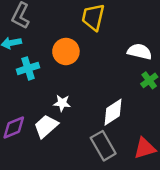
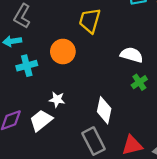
white diamond: (113, 112) -> (104, 110), turned -48

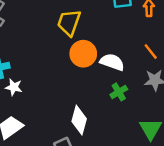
orange circle: (63, 52) -> (83, 54), moved
white star: (57, 100) -> (14, 87), moved

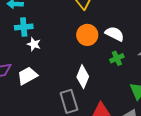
orange circle: (83, 54) -> (87, 35), moved

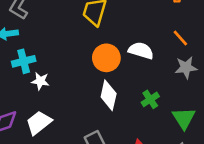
green cross: (117, 58) -> (150, 99), moved
white diamond: (83, 77) -> (109, 95), moved

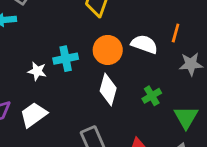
orange line: (180, 38) -> (176, 33), moved, turned 54
cyan cross: (24, 61) -> (66, 59), moved

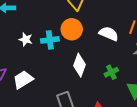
orange circle: (108, 50) -> (72, 29), moved
white star: (37, 71) -> (26, 39), moved

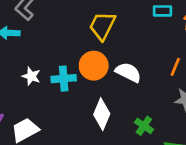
white semicircle: (109, 34) -> (128, 72), moved
green cross: (111, 72) -> (144, 126), turned -32

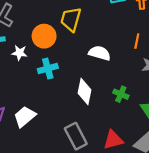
orange circle: (94, 66) -> (44, 36), moved
white star: (31, 76) -> (19, 53), moved

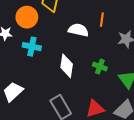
orange line: (137, 41) -> (102, 20), moved
cyan cross: (48, 69) -> (32, 47), turned 30

